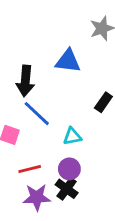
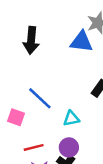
blue triangle: (68, 61) -> (81, 42), moved
black arrow: (25, 81) -> (31, 40), moved

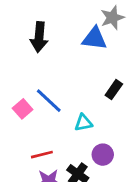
pink square: (16, 117) -> (23, 109), moved, turned 30
purple circle: (69, 147) -> (103, 155), moved

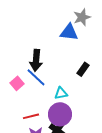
black arrow: (39, 37) -> (36, 60), moved
purple circle: (103, 155) -> (60, 114), moved, size x1.5

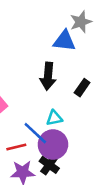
black arrow: (36, 60) -> (48, 76), moved
blue line: (36, 77) -> (35, 133), moved

